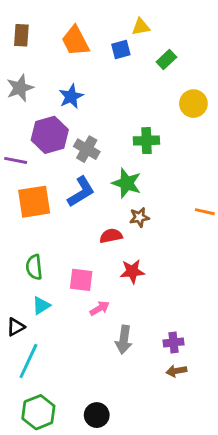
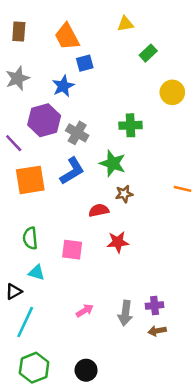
blue square: (121, 49) -> (85, 63), moved
purple line: (16, 160) -> (14, 143), turned 36
cyan triangle: (41, 306) -> (37, 273), turned 48
pink arrow: (100, 308) -> (85, 311), moved
gray arrow: (124, 340) -> (125, 313), moved

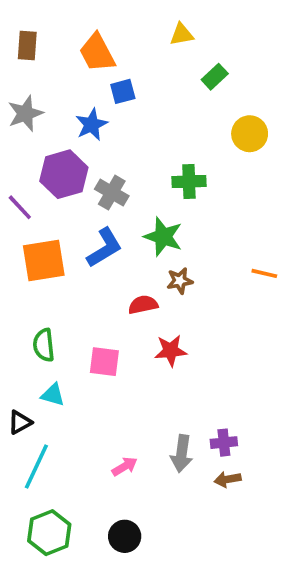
pink arrow: (85, 311) -> (125, 466), moved

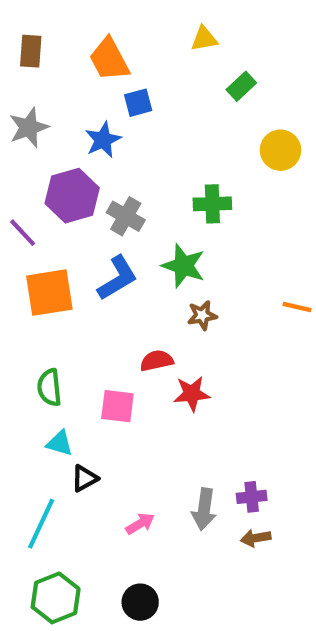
red semicircle: (143, 305) -> (157, 361), moved
black triangle: (20, 422) -> (84, 478), moved

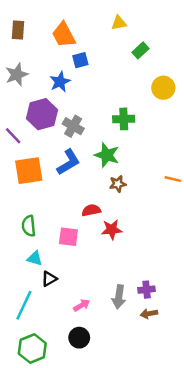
black circle: (140, 602) -> (79, 338), moved

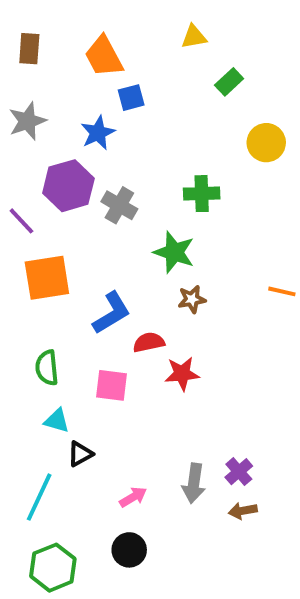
blue L-shape: (68, 162) -> (112, 313), moved
purple cross: (147, 290) -> (239, 472), turned -35

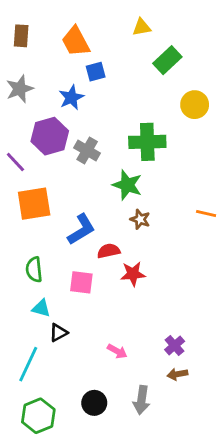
green rectangle: (229, 82) -> (167, 60), size x1.4
green cross: (202, 194) -> (147, 142), size x1.4
brown star: (192, 299) -> (140, 219), turned 30
gray arrow: (194, 483) -> (142, 400), moved
pink arrow: (133, 497) -> (117, 351), moved, turned 60

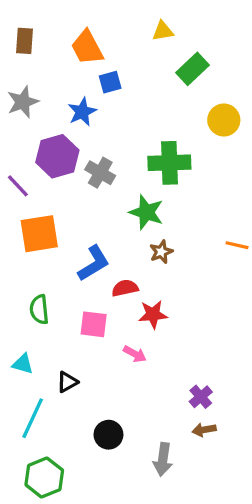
brown star: (140, 219) -> (161, 252), turned 30
cyan triangle: (41, 308) -> (23, 364), moved
pink arrow: (117, 351) -> (135, 354), moved
black circle: (94, 403) -> (108, 435), moved

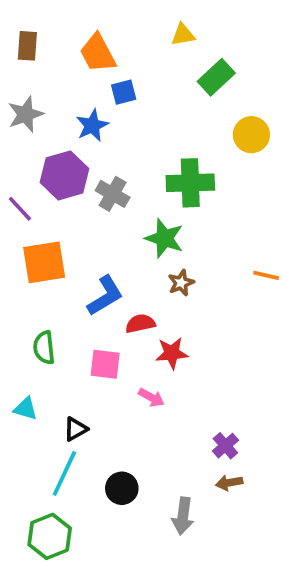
cyan line: (33, 418) -> (64, 473), moved

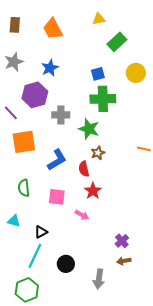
blue square: (124, 92) -> (98, 74), moved
gray cross: (113, 194) -> (61, 115), moved, turned -30
red semicircle: (140, 324) -> (84, 169), moved, turned -91
red star: (172, 353) -> (93, 191), turned -30

